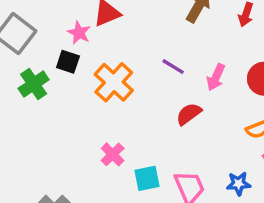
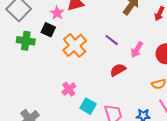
green cross: (34, 84) -> (26, 41), turned 36
cyan square: (147, 178) -> (88, 106), turned 35

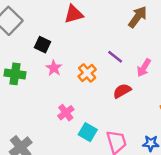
pink star: (57, 13) -> (54, 68), moved
green cross: (26, 41) -> (15, 74), moved
orange cross: (75, 45) -> (87, 73), moved, size x0.7

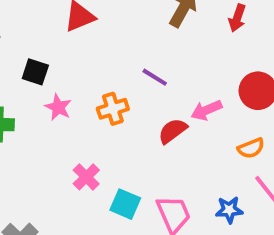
pink arrow: (144, 68) -> (206, 110), moved, turned 42
orange cross: (87, 73) -> (113, 109), turned 30

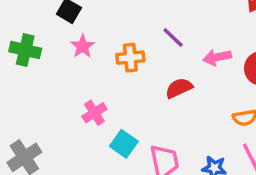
pink arrow: (206, 110) -> (217, 57), moved

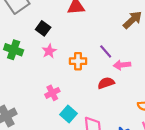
pink arrow: (217, 57) -> (122, 65), moved

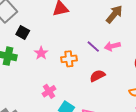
black square: (43, 28) -> (23, 32), moved
pink arrow: (122, 65) -> (112, 46), moved

